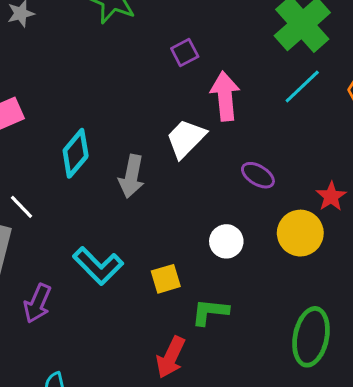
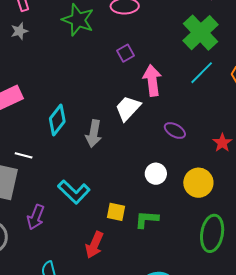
white line: (21, 207) -> (24, 155), turned -30
yellow circle: (300, 233) -> (198, 183), moved
yellow square: (166, 279) -> (116, 212), moved, turned 30
red arrow: (171, 357) -> (94, 245), moved

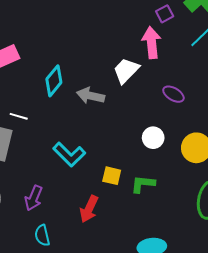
purple square: (125, 53) -> (165, 14), moved
gray arrow: (94, 134) -> (91, 96), turned 92
purple arrow: (36, 217) -> (34, 198), moved

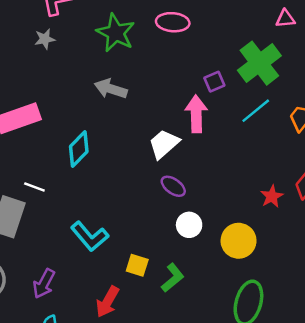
purple ellipse: (173, 94) -> (173, 186), moved
gray arrow: (91, 96) -> (111, 89), moved
green L-shape: (143, 184) -> (173, 278), turned 130

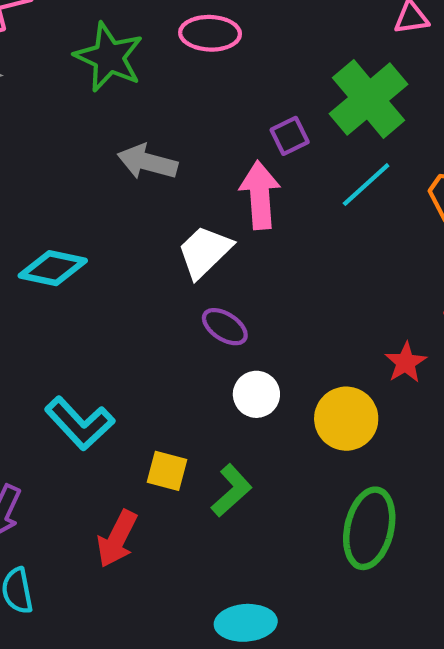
gray arrow: (111, 89) -> (147, 162), moved
cyan diamond: (79, 149) -> (53, 268), turned 60
red star: (272, 196) -> (406, 363), moved

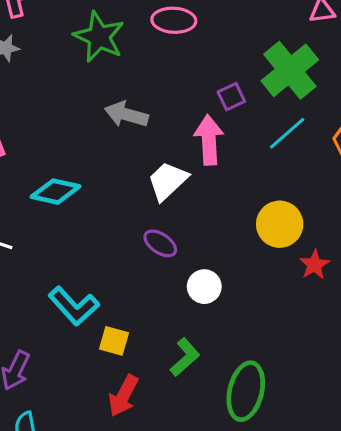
purple ellipse: (225, 327) -> (160, 243), moved
yellow circle: (346, 419) -> (280, 224), moved
yellow square: (167, 471) -> (114, 341), moved
green ellipse: (369, 528) -> (246, 391), moved
red arrow: (117, 539) -> (123, 396), moved

